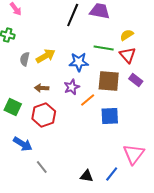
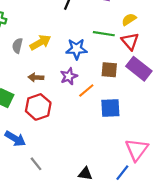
purple rectangle: (136, 80) -> (139, 69), size x1.6
brown square: (109, 81) -> (109, 70), size x0.7
blue line: (112, 174) -> (122, 173), moved

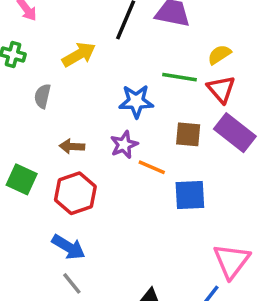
yellow arrow: (40, 42) -> (79, 55), moved
orange line: (86, 91) -> (152, 167), turned 63
blue arrow: (15, 139) -> (68, 247), moved

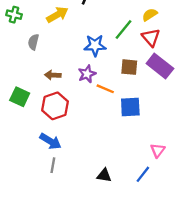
green line: (179, 77) -> (123, 29), turned -60
pink triangle: (231, 261) -> (158, 150), size x0.6
gray line: (72, 283) -> (53, 165), turned 49

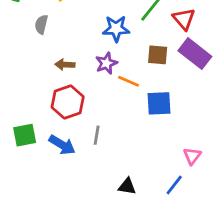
green square: (20, 97) -> (25, 135), moved, turned -36
gray line: (53, 165) -> (97, 135), moved

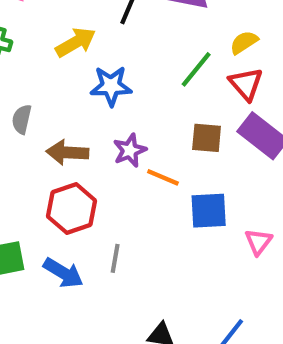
gray semicircle: (41, 24) -> (22, 119), moved
blue star: (116, 29) -> (111, 86), moved
brown arrow: (65, 65) -> (67, 152), size x1.4
pink triangle: (192, 156) -> (258, 242), moved

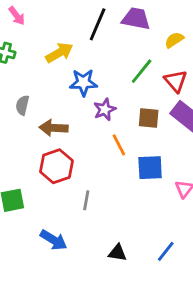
yellow semicircle: (244, 42) -> (174, 40), moved
purple star: (130, 150) -> (105, 109), moved
orange line: (163, 177) -> (119, 145), turned 40
blue arrow: (63, 273) -> (54, 240), moved

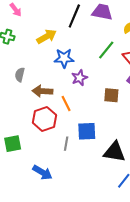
brown square: (149, 118) -> (111, 95), moved
orange line: (119, 145) -> (66, 103), moved
blue square: (150, 168) -> (87, 131), moved
black triangle: (117, 253) -> (114, 152), moved, size x1.6

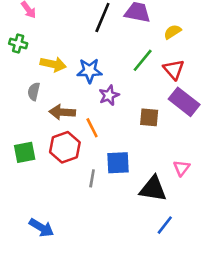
yellow arrow: (47, 37) -> (53, 64), moved, turned 42
green square: (13, 144) -> (25, 152), moved
blue arrow: (42, 172) -> (41, 228), moved

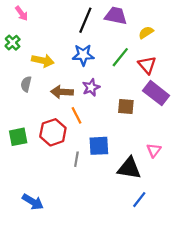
green cross: (18, 43) -> (13, 43), turned 32
blue star: (89, 71) -> (83, 55), moved
brown arrow: (62, 112) -> (62, 92), moved

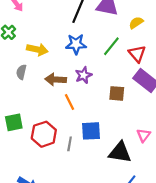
red hexagon: (53, 132) -> (44, 134), moved

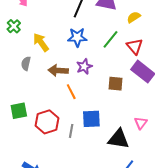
yellow arrow: (37, 49) -> (41, 42), turned -138

